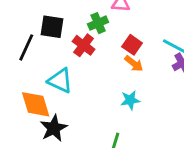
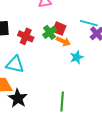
green cross: (98, 23) -> (49, 32), moved
cyan star: (130, 100) -> (77, 57), moved

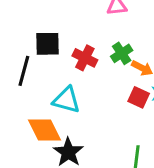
red square: (59, 29) -> (139, 97), moved

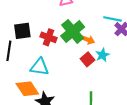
green cross: (122, 53) -> (73, 31), size x1.6
red square: (139, 97) -> (87, 59), turned 32

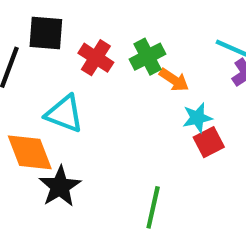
green cross: (73, 31) -> (148, 57), size x0.7
red square: (87, 59) -> (209, 142), moved

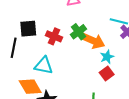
orange arrow: (174, 80) -> (93, 41), size x1.6
red square: (209, 142) -> (107, 73), moved

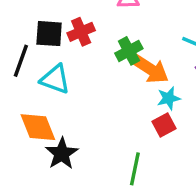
red cross: (54, 36) -> (81, 32), moved, turned 35
cyan triangle: (44, 65) -> (55, 79), moved

